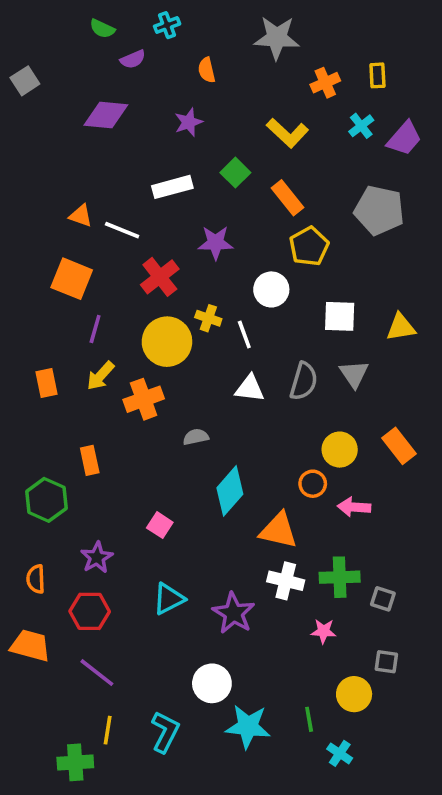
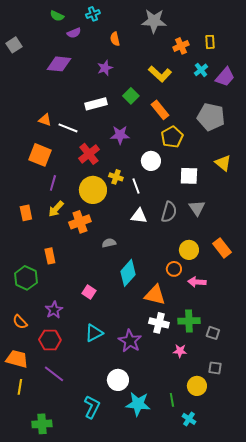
yellow triangle: (401, 327) -> (223, 163), moved, turned 48
orange semicircle: (36, 579) -> (20, 322), turned -42
yellow line: (108, 730) -> (20, 387), moved

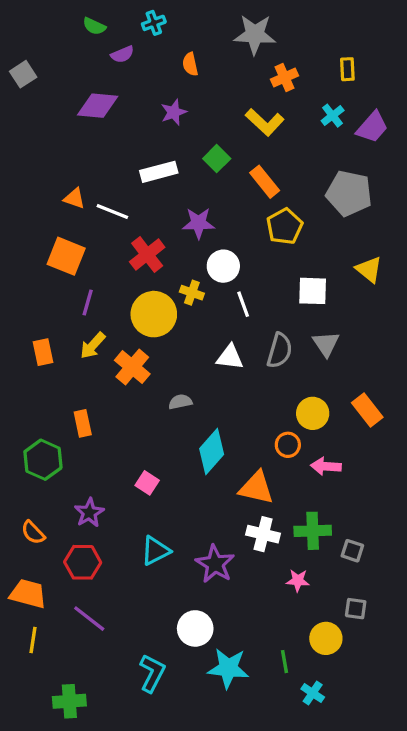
orange cross: (181, 46) -> (285, 77), moved
white circle: (151, 161) -> (223, 266), moved
white line: (136, 186) -> (243, 304), moved
orange cross: (80, 222) -> (132, 367), turned -30

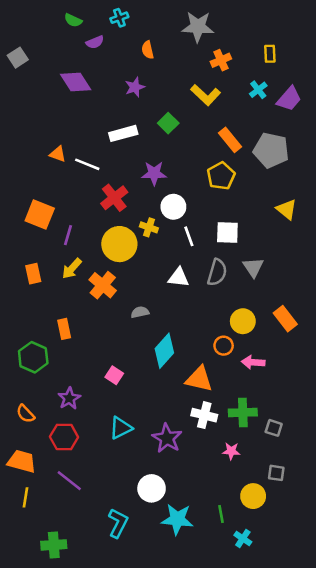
purple diamond: (98, 106) -> (76, 82), turned 52
orange rectangle: (265, 182) -> (230, 140), moved
orange square: (66, 256) -> (40, 214), moved
white square: (313, 291) -> (227, 232), moved

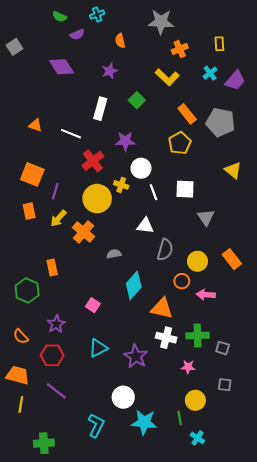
white rectangle: (123, 133) -> (100, 109), turned -60
orange triangle: (58, 154) -> (35, 125), moved
gray semicircle: (217, 272) -> (165, 250), moved
orange rectangle: (33, 274) -> (29, 211), moved
yellow circle: (253, 496) -> (195, 400), moved

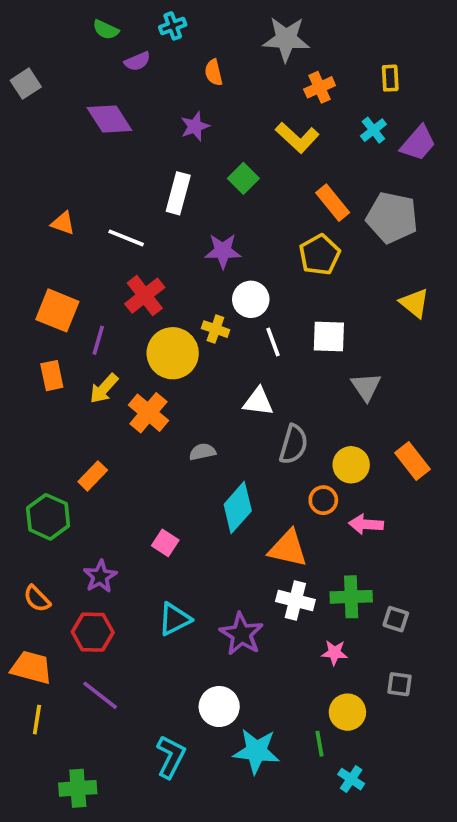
red cross: (93, 161) -> (145, 296), moved
orange rectangle: (52, 268) -> (93, 476), turned 56

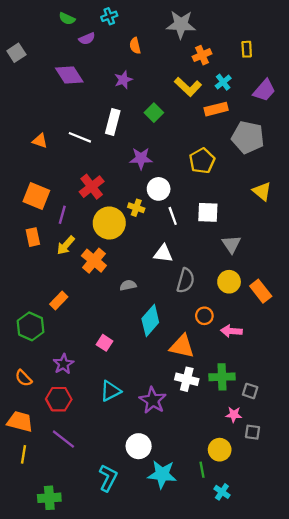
cyan cross: (373, 130) -> (223, 82), moved
orange rectangle: (333, 203) -> (216, 109), moved, turned -65
white line: (126, 238) -> (80, 137), moved
yellow circle: (351, 465) -> (229, 282), moved
pink star: (334, 653) -> (234, 414), moved

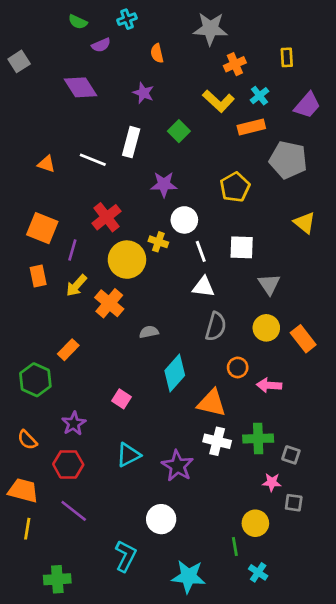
purple star: (123, 80) -> (143, 93), turned -30
white triangle: (163, 254) -> (203, 287), moved
cyan star: (162, 474) -> (188, 576), moved

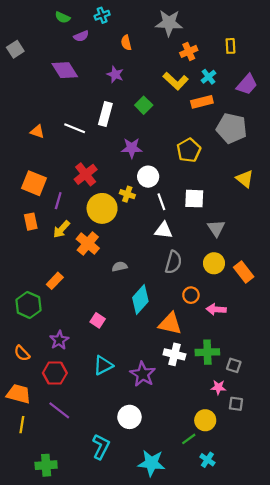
green line: (235, 546) -> (189, 439), turned 64

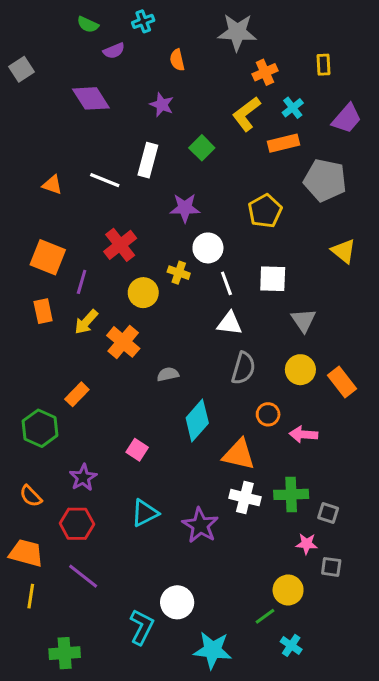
yellow L-shape: (176, 81) -> (246, 114), turned 100
yellow circle: (102, 208) -> (143, 293), size x0.7
white circle: (129, 417) -> (177, 602), moved

